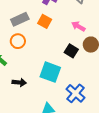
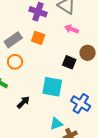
pink arrow: (78, 26) -> (72, 29), moved
black arrow: (19, 82) -> (23, 102), turned -40

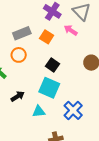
pink arrow: (72, 29) -> (71, 30), moved
black square: (69, 62) -> (53, 65), moved
cyan triangle: (56, 124) -> (39, 111), moved

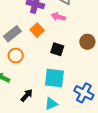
orange square: (47, 37) -> (37, 30), turned 32
black square: (53, 65) -> (57, 49), moved

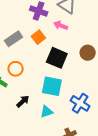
black square: (57, 49) -> (57, 58), size x1.5
orange circle: (16, 56) -> (16, 69), moved

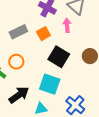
pink arrow: (61, 26) -> (67, 25), turned 56
black arrow: (23, 101) -> (19, 95), size x1.5

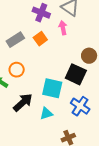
black square: (59, 57) -> (76, 74), moved

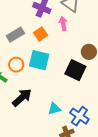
cyan square: (52, 88) -> (39, 60), moved
blue cross: (80, 106) -> (79, 116), moved
cyan triangle: (46, 113) -> (54, 109), moved

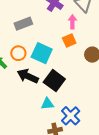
orange square: (40, 34) -> (69, 41), moved
black square: (75, 70) -> (54, 81), moved
black arrow: (22, 97) -> (28, 76), moved, turned -125

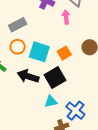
orange square: (69, 41) -> (64, 53), moved
orange circle: (18, 53) -> (18, 47), moved
black square: (54, 81) -> (55, 78), turned 30

